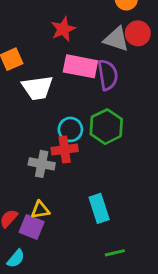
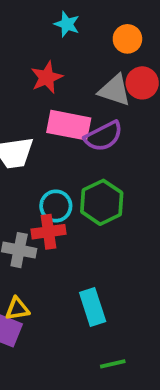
purple semicircle: (108, 75) -> (104, 136), turned 72

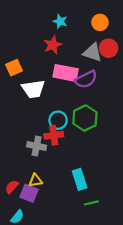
cyan star: (67, 24) -> (60, 21), moved
green line: (113, 364) -> (91, 203), moved

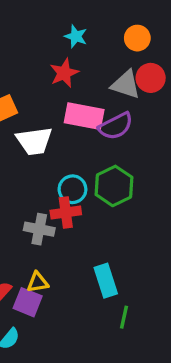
green line: (91, 203) -> (124, 317), turned -64

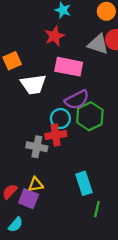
purple semicircle: (116, 126) -> (77, 100), moved

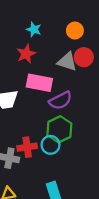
purple semicircle: (77, 100) -> (60, 100), moved
cyan circle: (60, 119) -> (50, 145), moved

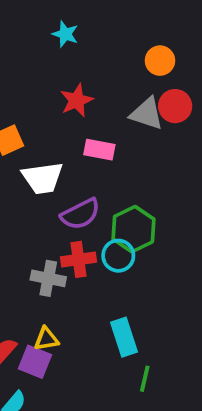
cyan star: (34, 29) -> (65, 34), moved
pink rectangle: (39, 83) -> (99, 150), size x0.7
purple semicircle: (60, 100) -> (80, 214), moved

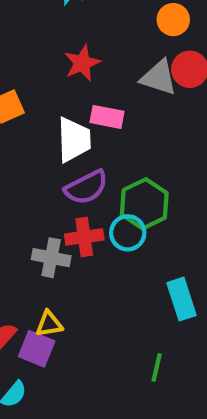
white trapezoid: (43, 178) -> (74, 140), moved, turned -84
cyan rectangle: (124, 337) -> (182, 299), moved

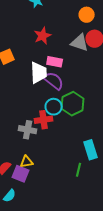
purple semicircle: (86, 187) -> (54, 81), moved, turned -115
cyan circle: (128, 233) -> (54, 107), moved
green line: (157, 367) -> (79, 170), moved

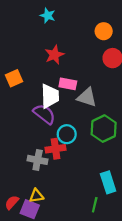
gray triangle: (80, 43) -> (87, 97), moved
purple semicircle: (54, 81) -> (44, 114), moved
green hexagon: (73, 104) -> (104, 129), moved

